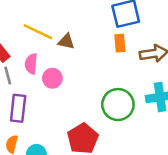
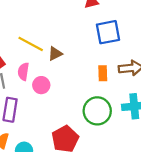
brown triangle: (66, 41) -> (55, 54), turned -42
orange rectangle: (120, 43) -> (103, 73), moved

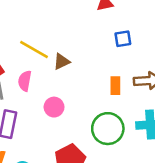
blue square: (108, 32) -> (123, 39), size x0.6
pink circle: (41, 85) -> (54, 107), moved

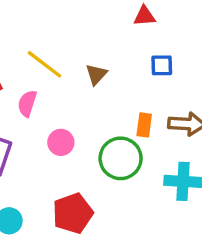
brown triangle: (62, 62) -> (96, 74), moved, turned -30
green circle: (108, 129) -> (121, 158), moved

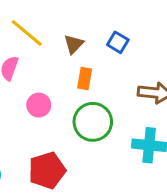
blue square: (162, 65) -> (118, 42), moved, turned 30
orange rectangle: (144, 125) -> (85, 78), moved

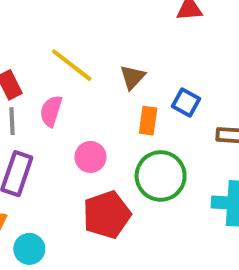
blue square: (118, 42) -> (186, 102), moved
red pentagon: (47, 170) -> (107, 215), moved

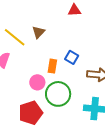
brown triangle: (132, 77) -> (38, 32), moved
pink circle: (90, 157) -> (37, 82), moved

